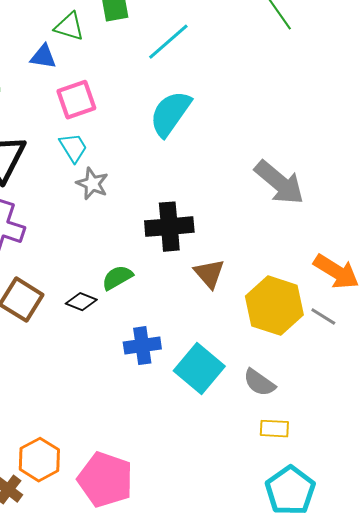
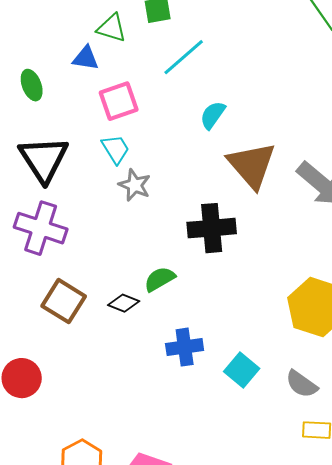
cyan line: (168, 42) -> (184, 57), moved
cyan semicircle: (170, 114) -> (213, 115), size x0.6
brown triangle: (209, 274) -> (252, 165), moved, size x1.6
cyan square: (199, 369) -> (242, 370), size x0.7

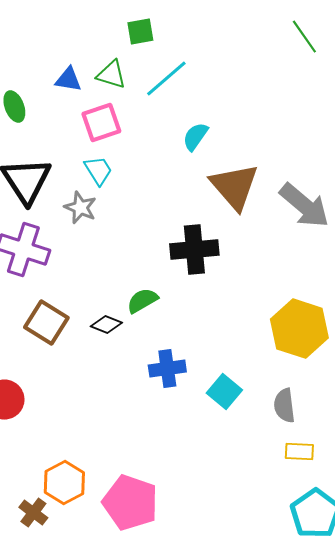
green triangle: (112, 28) -> (111, 75), moved
gray star: (135, 185) -> (80, 208), moved
gray semicircle: (302, 384) -> (284, 406), turned 48

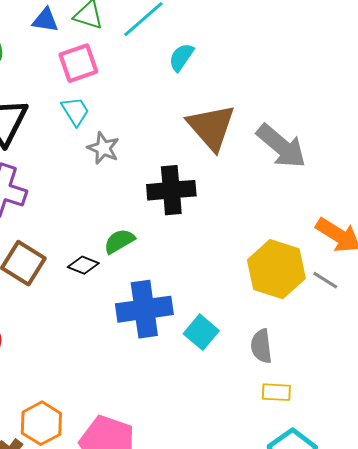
cyan semicircle: (195, 137) -> (181, 57), moved
gray star: (80, 208) -> (103, 148), moved
blue cross: (167, 369) -> (144, 309), size x1.5

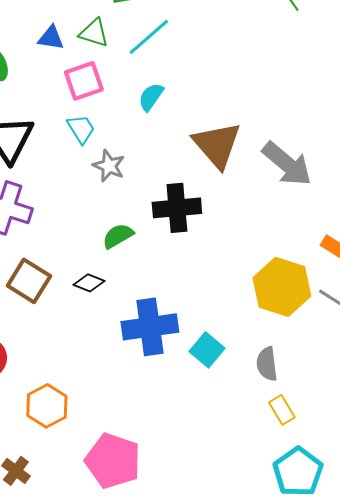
cyan semicircle: (181, 57) -> (151, 97), moved
green semicircle: (119, 241) -> (118, 236), moved
yellow rectangle: (276, 392) -> (282, 410), turned 56
orange hexagon: (41, 423) -> (47, 406), moved

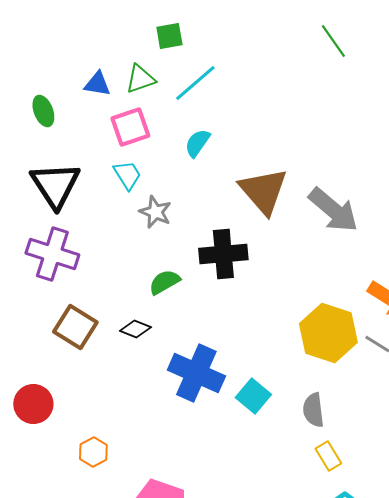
green triangle: (94, 33) -> (140, 79), turned -36
blue cross: (150, 327) -> (196, 373), turned 32
orange hexagon: (47, 406) -> (93, 452), size x0.7

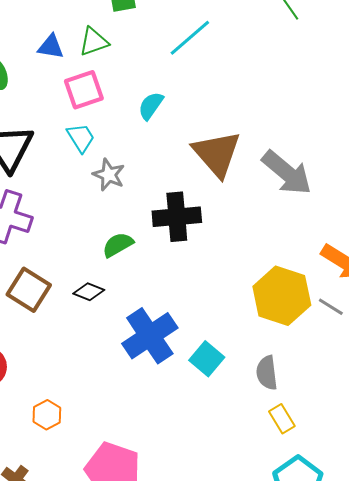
cyan line: (195, 83) -> (190, 38), moved
blue cross: (196, 373) -> (150, 336), turned 32

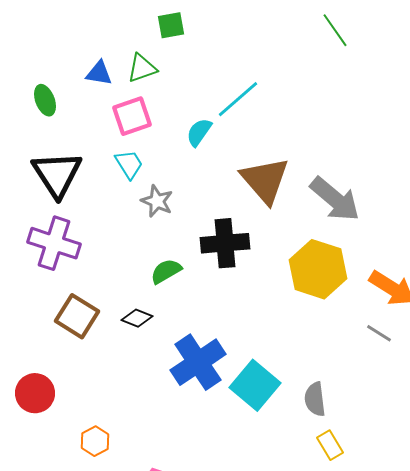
cyan line: (190, 38) -> (238, 99), moved
yellow hexagon: (282, 296) -> (318, 269), moved
cyan square: (207, 359) -> (255, 385), size x1.4

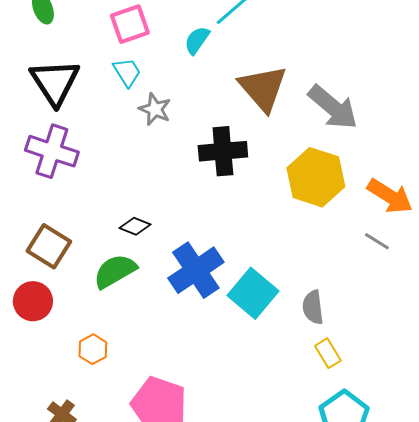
green semicircle: (166, 271) -> (115, 271), moved, size x1.4
brown square: (77, 316) -> (49, 246), moved

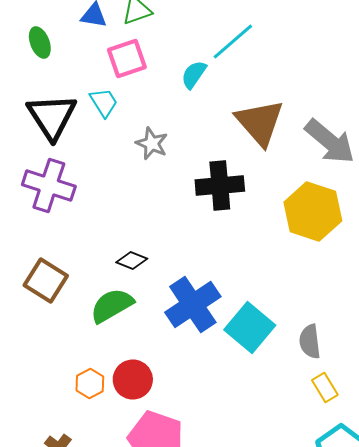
cyan trapezoid: (127, 72) -> (104, 102), moved
red circle: (33, 301) -> (133, 380), moved

